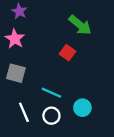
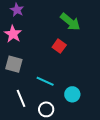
white circle: (51, 116) -> (46, 109), moved

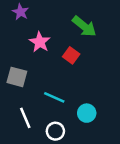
pink star: (13, 34) -> (40, 42), moved

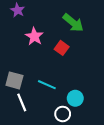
gray square: (17, 77) -> (14, 80), moved
white circle: (55, 131) -> (63, 114), moved

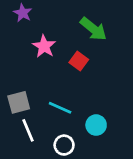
gray square: (14, 80) -> (19, 102), turned -30
white circle: (63, 114) -> (64, 145), moved

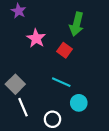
green arrow: (93, 29) -> (77, 24), turned 65
gray square: (19, 102) -> (15, 84), turned -30
cyan line: (60, 108) -> (61, 82), moved

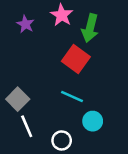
purple star: (19, 11) -> (25, 24), moved
pink star: (36, 38) -> (62, 15), moved
red square: (65, 50) -> (76, 59), size x1.5

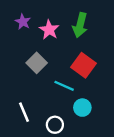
pink star: (62, 15) -> (49, 30), moved
red square: (76, 59) -> (84, 65), moved
gray square: (18, 99) -> (37, 63), moved

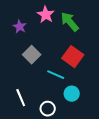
purple star: (23, 22) -> (20, 27), moved
green arrow: (80, 25) -> (70, 22), turned 125
pink star: (49, 30) -> (46, 15), moved

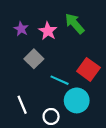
pink star: (46, 15) -> (48, 31), moved
red square: (73, 57) -> (88, 69), moved
cyan circle: (72, 94) -> (77, 100), size x1.5

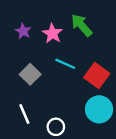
gray square: (34, 59) -> (30, 74), moved
cyan line: (60, 80) -> (65, 64), moved
cyan circle: (77, 100) -> (99, 109), moved

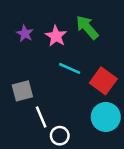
gray square: (30, 74) -> (22, 91), moved, turned 30
white line: (24, 114) -> (41, 117), moved

